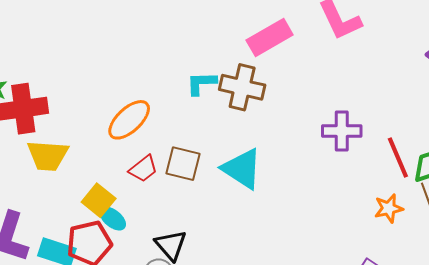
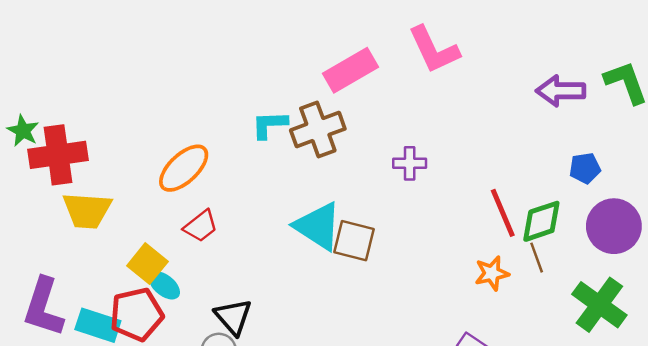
brown cross: (242, 87) -> (318, 129), turned -33
purple cross: (342, 131) -> (410, 163), moved, size x0.7
brown square: (183, 164) -> (354, 241), moved

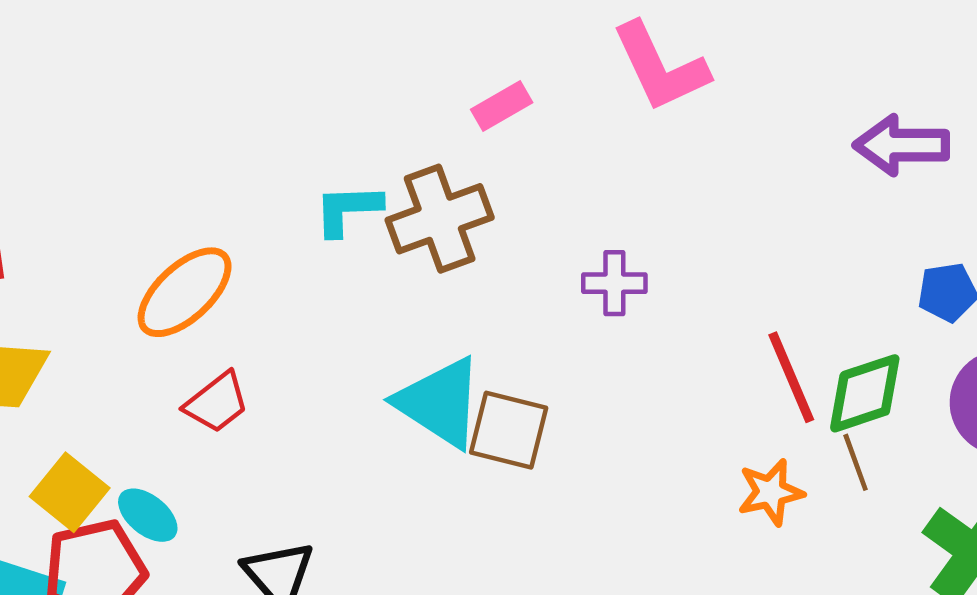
pink rectangle: (350, 70) -> (502, 106), size x0.6
yellow square: (147, 264) -> (70, 492), moved

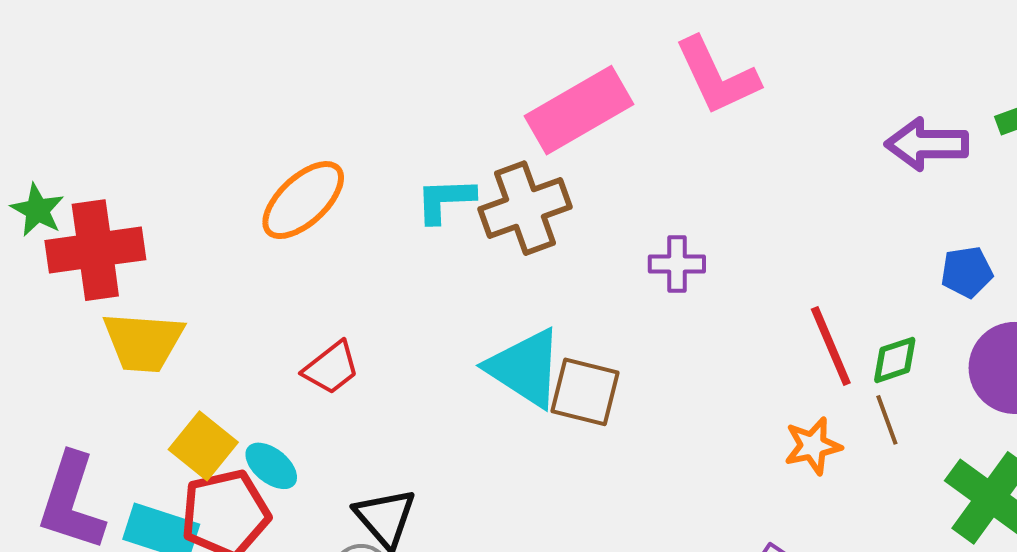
pink rectangle: (502, 106) -> (579, 110), size x2.0
orange ellipse: (185, 292) -> (303, 200), moved
green diamond: (865, 393) -> (895, 360), size x0.7

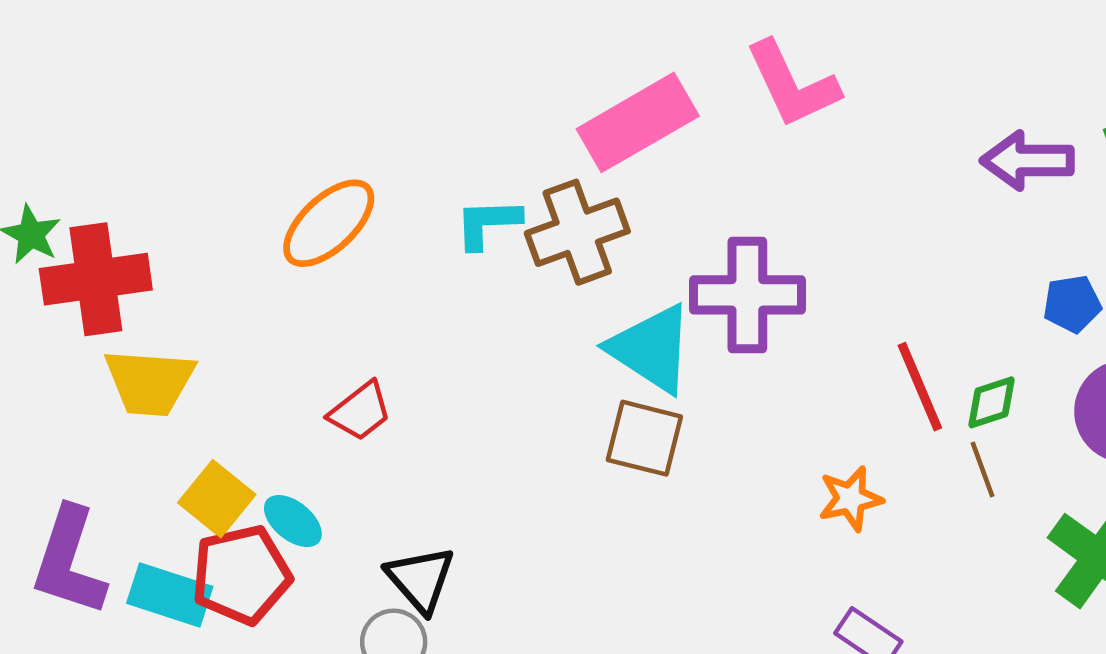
purple cross: (677, 264) -> (747, 295), size x1.8
cyan triangle: (525, 368) -> (651, 349), moved
orange star: (813, 446) -> (850, 499), moved

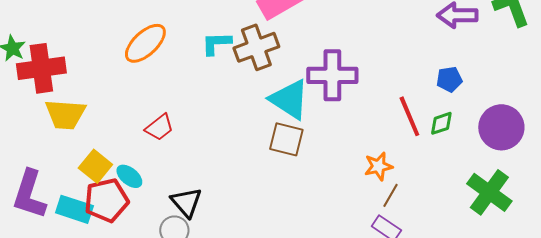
blue pentagon: (1072, 304) -> (449, 79), moved
brown line: (983, 470) -> (390, 195), moved, turned 50

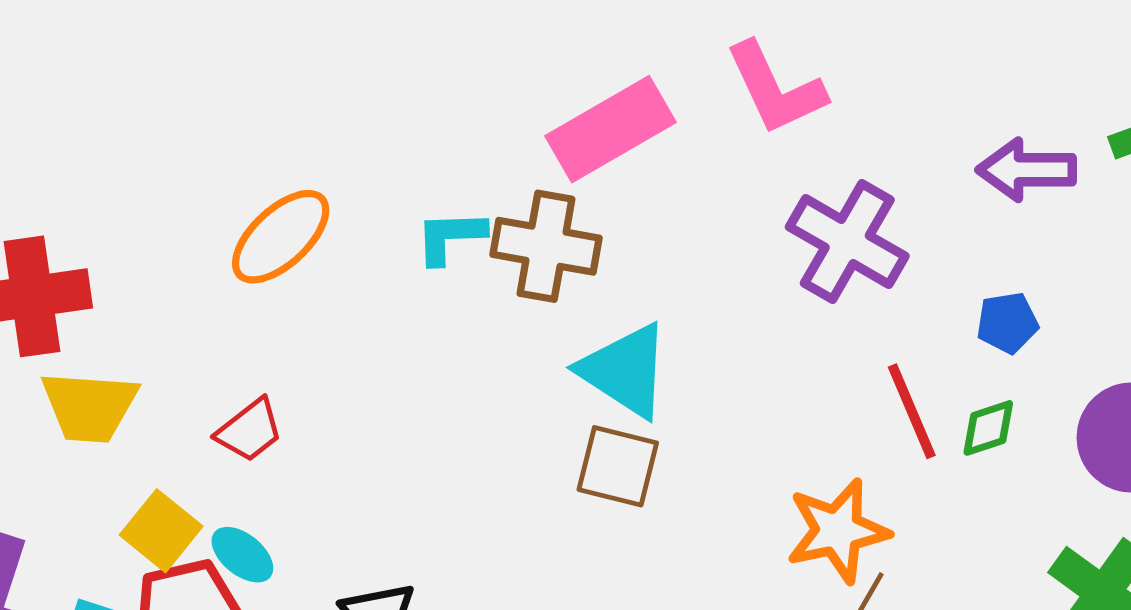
brown cross: (256, 47) -> (546, 246), turned 30
purple cross: (332, 75) -> (847, 241), moved, turned 30
red trapezoid: (159, 127) -> (250, 430), moved
orange star: (378, 166) -> (838, 531), size x1.5

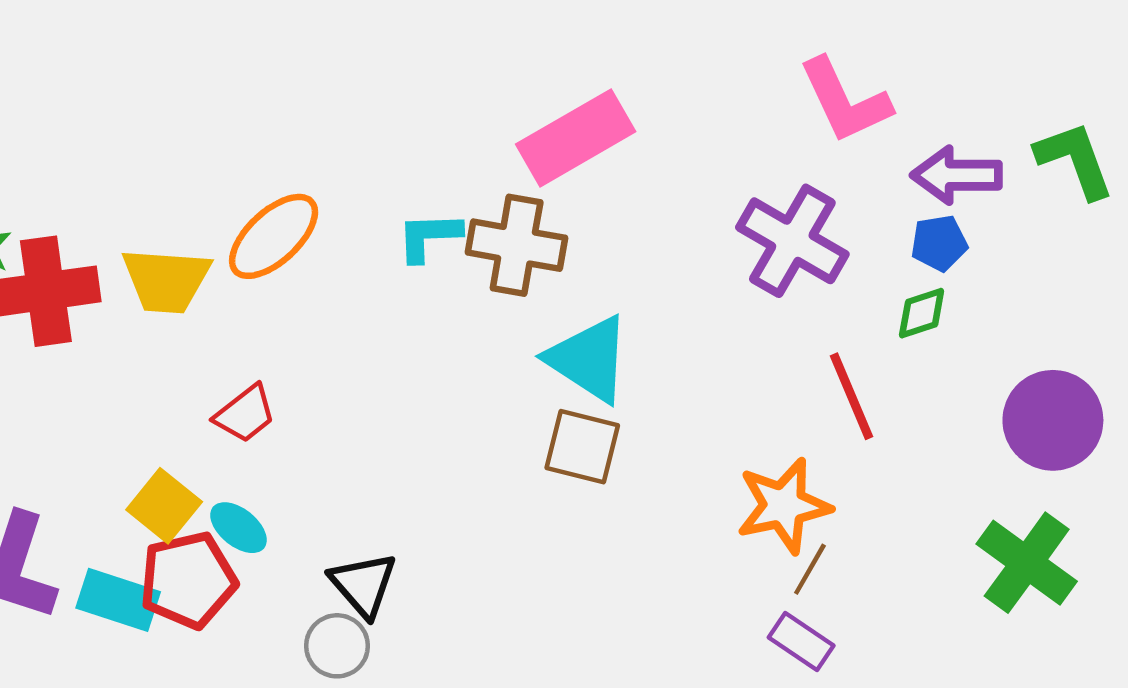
pink L-shape: (775, 88) -> (845, 101), moved
blue pentagon: (1007, 323) -> (939, 243), moved
yellow trapezoid: (89, 406) -> (166, 280), moved
green diamond: (988, 428) -> (922, 313), moved

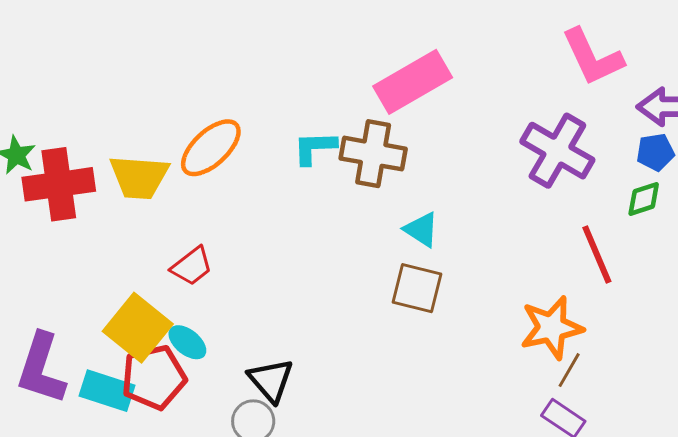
cyan triangle: (589, 359) -> (421, 230), size x0.6
yellow square: (164, 506) -> (138, 328), size x1.4

